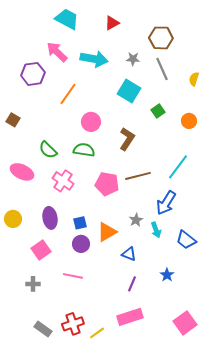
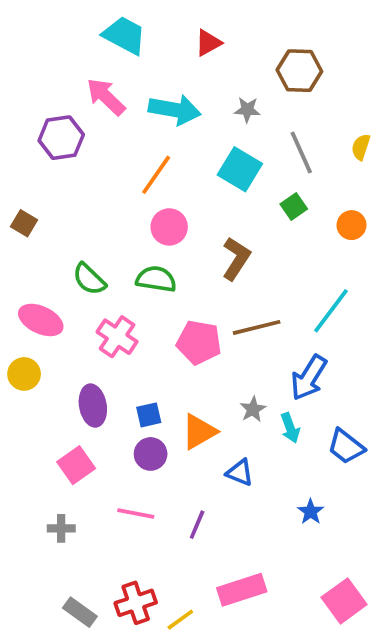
gray line: (162, 69) -> (301, 153), moved
orange line: (68, 94) -> (156, 175), moved
yellow circle: (13, 219) -> (24, 374), moved
purple line: (132, 284) -> (197, 525), moved

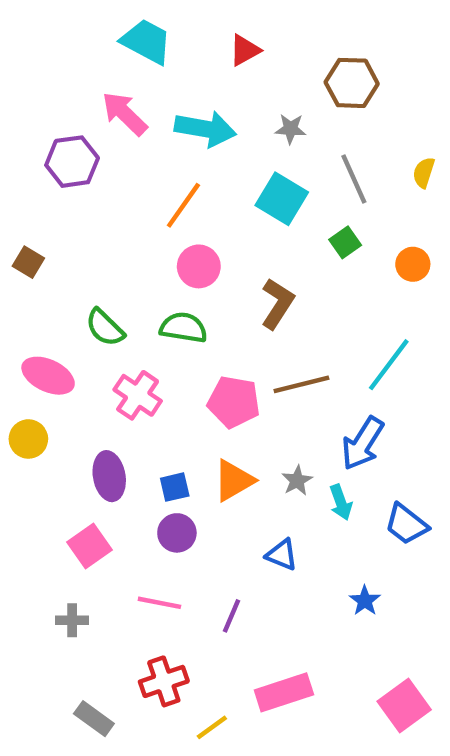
orange triangle: (199, 432) -> (234, 480), moved
red cross: (136, 603) -> (164, 681), moved

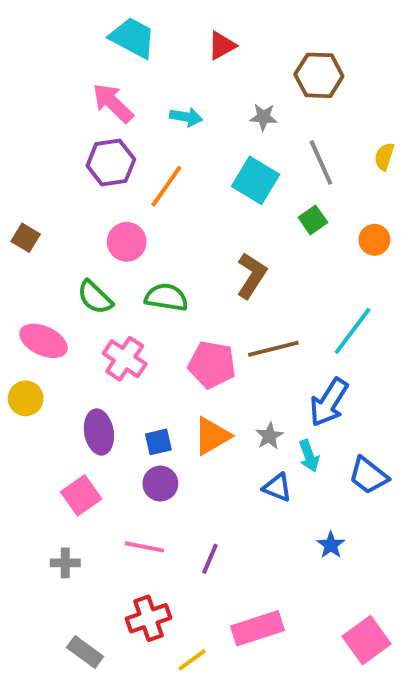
cyan arrow: (205, 129) -> (186, 117), size x0.6
purple hexagon: (72, 162) -> (111, 163), moved
pink circle: (199, 266) -> (127, 242), moved
blue triangle: (282, 555) -> (277, 488), moved

